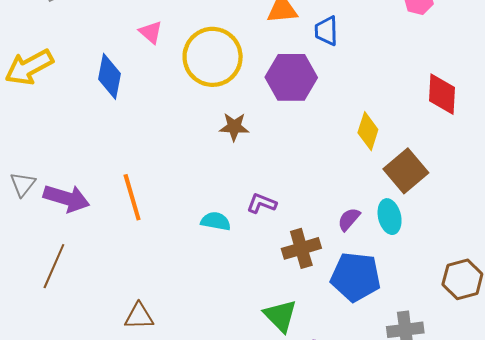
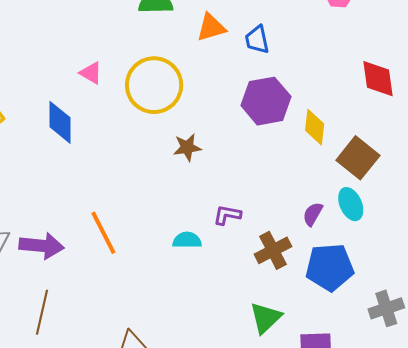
purple hexagon: (291, 77) -> (266, 101), moved
green triangle: (280, 316) -> (266, 318), turned 42

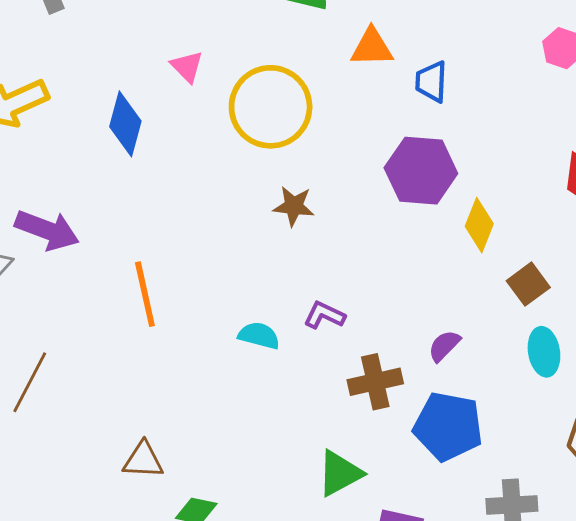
brown square: (358, 158) -> (528, 284), size x0.7
cyan ellipse: (351, 204) -> (544, 352), moved
purple arrow: (42, 246) -> (47, 230), moved

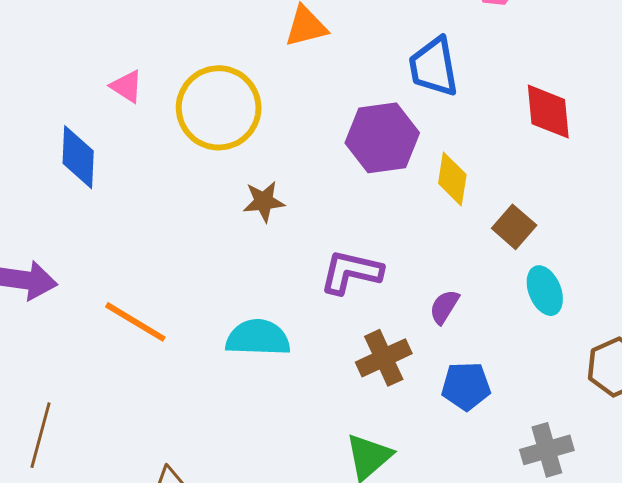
blue trapezoid: (431, 82) -> (434, 67), moved, size x1.4
orange line: (145, 294) -> (135, 322), turned -34
purple L-shape: (324, 315) -> (351, 272), moved, size x1.5
cyan semicircle: (259, 336) -> (258, 338), size x1.5
blue pentagon: (448, 426) -> (466, 386), size x0.7

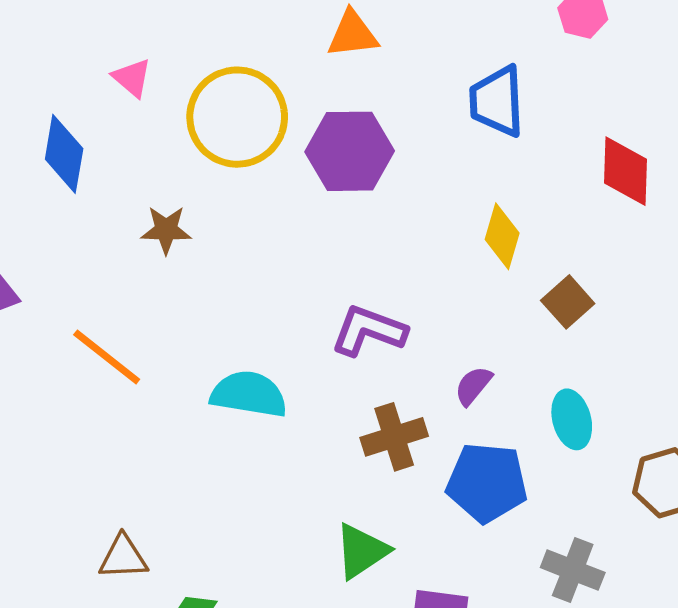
purple hexagon: (382, 138) -> (350, 151), moved
brown star: (264, 201) -> (166, 230), moved
cyan ellipse: (545, 291) -> (572, 419), moved
blue pentagon: (466, 386) -> (487, 483), size x1.4
gray cross: (547, 450) -> (573, 570), turned 30

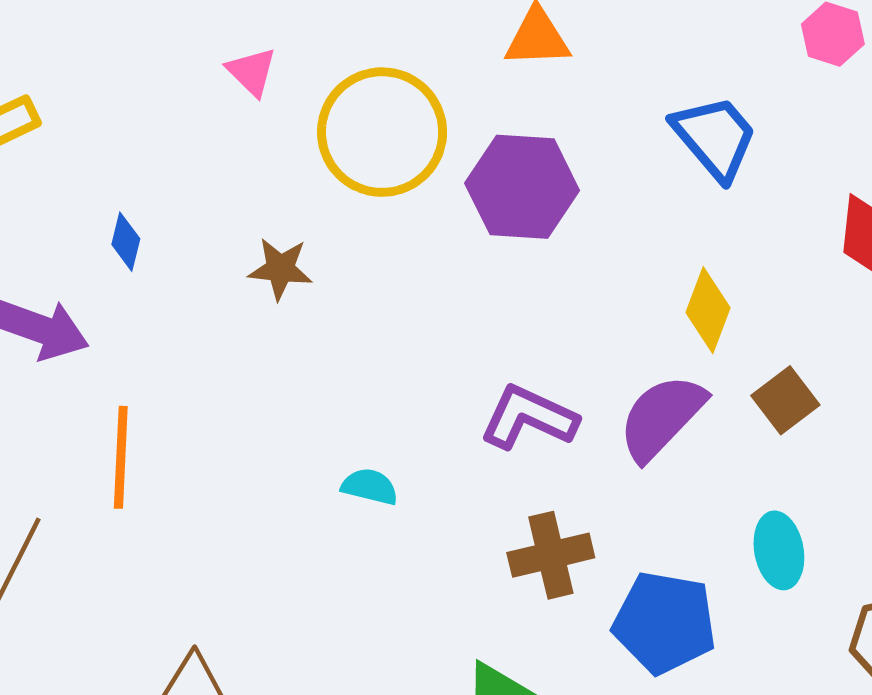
blue trapezoid: (497, 101) -> (715, 137), turned 138
blue diamond: (64, 154) -> (126, 242), moved, size x0.6
orange line: (107, 357) -> (121, 457), moved, turned 50
purple semicircle: (473, 386) -> (662, 417), moved, size x1.8
cyan semicircle: (249, 394) -> (370, 487), size x0.6

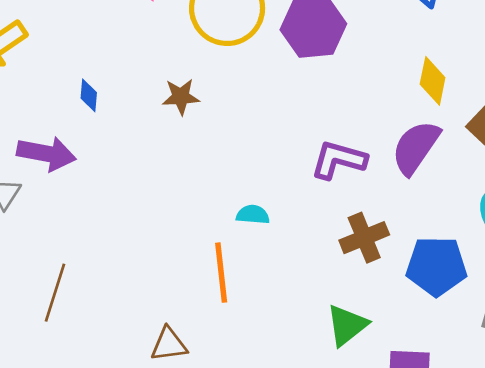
orange line: (121, 457) -> (221, 273), moved

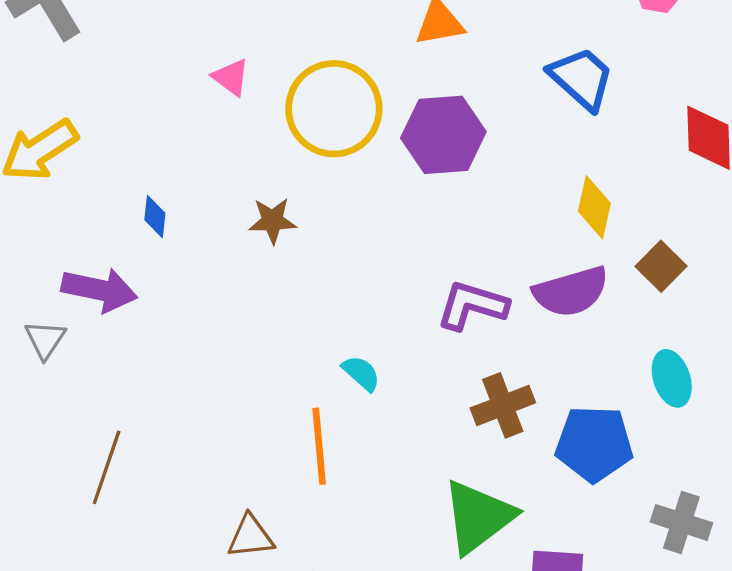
purple semicircle: (416, 147) -> (571, 292), turned -142
cyan semicircle: (253, 215) -> (361, 373), turned 36
green triangle: (347, 325) -> (478, 517), size x1.4

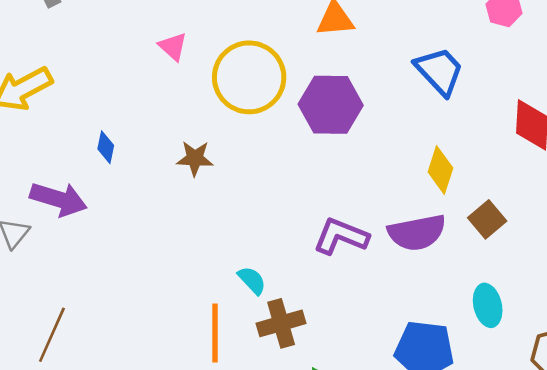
brown cross: (503, 405) -> (281, 323), moved

